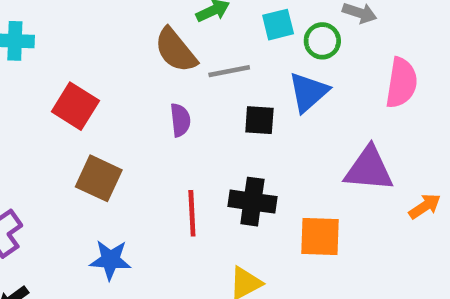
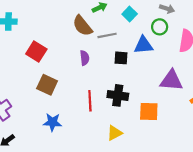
cyan square: (278, 25) -> (130, 14), turned -32
green circle: (322, 41) -> (160, 27), moved
blue triangle: (308, 92) -> (144, 45), turned 36

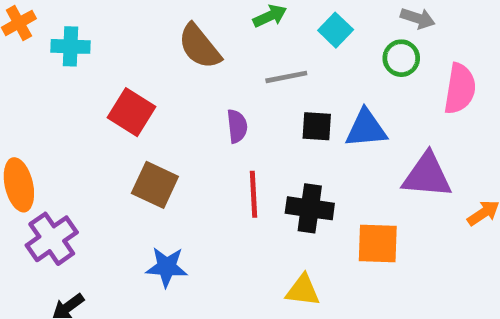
brown semicircle: (82, 26) -> (200, 46), moved
blue triangle: (144, 45) -> (366, 129), moved
red line: (90, 101) -> (253, 194), moved
yellow triangle: (115, 133) -> (303, 290), turned 35

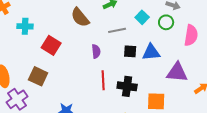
cyan square: (336, 30) -> (142, 17), moved
cyan cross: (71, 46) -> (25, 26), moved
brown square: (155, 185) -> (38, 76), moved

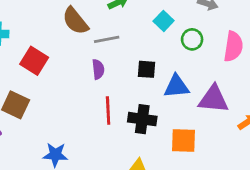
green circle: (166, 22) -> (192, 39), moved
gray line: (117, 30) -> (107, 39), moved
blue triangle: (151, 52) -> (176, 86), moved

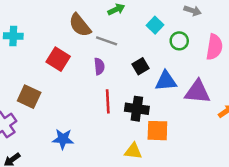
gray line: (107, 39) -> (107, 41), turned 30
red square: (34, 61) -> (58, 59), moved
black square: (147, 69) -> (140, 66), turned -35
orange square: (184, 140) -> (157, 131), moved

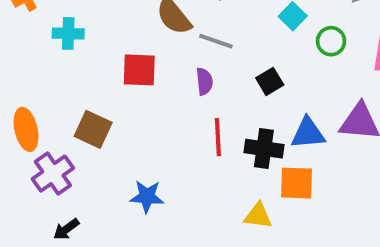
red square: (58, 59) -> (139, 70), turned -30
blue triangle: (166, 81) -> (308, 133), moved

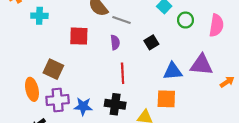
orange ellipse: (26, 129) -> (32, 89), moved
black cross: (264, 149) -> (115, 104), moved
purple cross: (53, 174) -> (58, 100), moved, turned 30

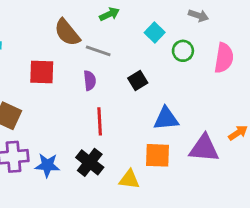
purple triangle: (201, 65) -> (204, 148), moved
black cross: (115, 104) -> (90, 162), turned 30

